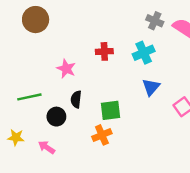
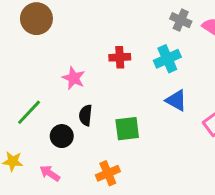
blue triangle: (151, 87) -> (176, 100), turned -42
green line: (29, 97) -> (29, 112), turned -35
orange cross: (102, 135) -> (108, 173), moved

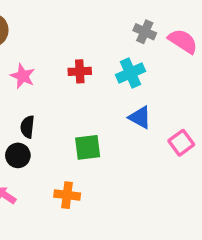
pink star: (74, 78) -> (23, 76), moved
black semicircle: (86, 115) -> (27, 127), moved
orange cross: (108, 173) -> (67, 195), turned 30

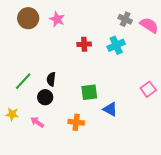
pink star: (23, 76) -> (57, 19), moved
blue triangle: (140, 117) -> (110, 109), moved

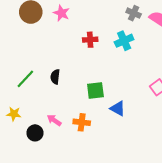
black circle: (45, 97) -> (35, 133), moved
pink arrow: (37, 122) -> (54, 120), moved

